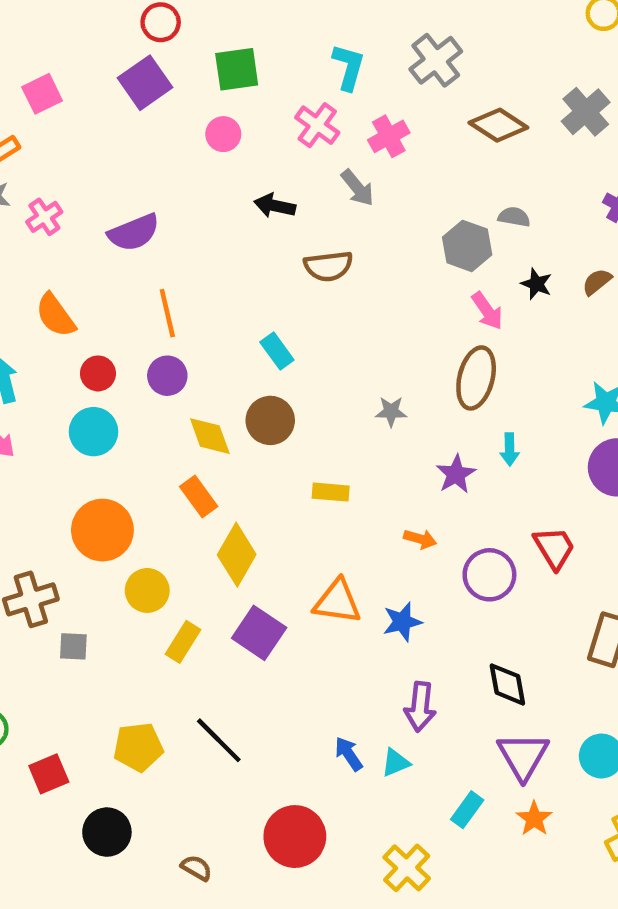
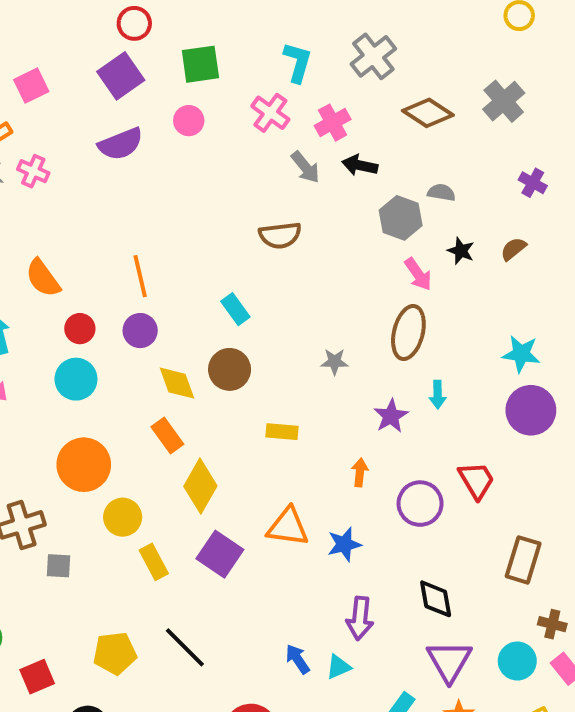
black arrow: (275, 206) -> (360, 165), moved
pink cross: (44, 217) -> (33, 171), moved, turned -32
purple semicircle: (134, 233) -> (121, 144), moved
orange arrow: (420, 539) -> (360, 472), turned -100
yellow rectangle: (183, 642) -> (154, 562), turned -60

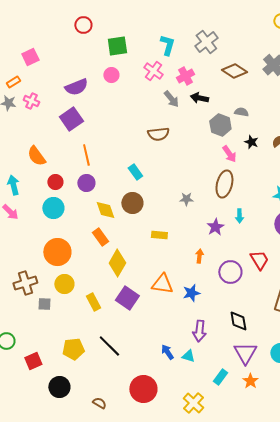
purple square: (121, 76) -> (71, 119), moved
yellow circle: (123, 517) -> (64, 284), moved
cyan triangle: (338, 667) -> (188, 356), turned 40

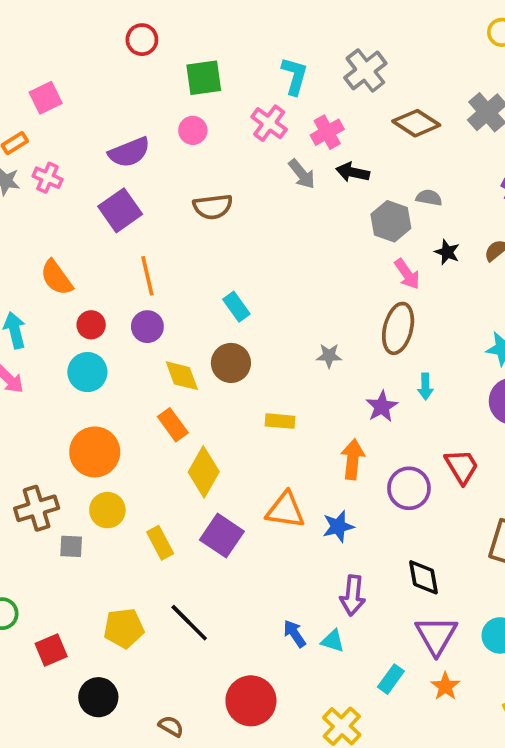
brown semicircle: (158, 134) -> (213, 207), moved
orange arrow: (199, 256) -> (353, 459), size x1.5

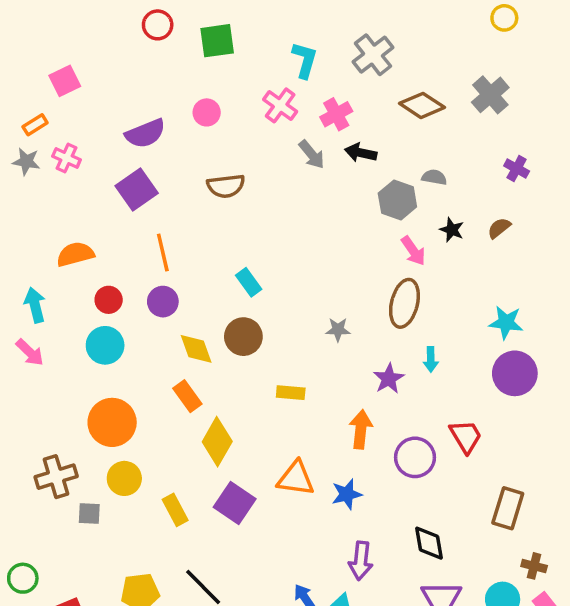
green square: (204, 78) -> (217, 41), moved
orange semicircle: (57, 278) -> (75, 254), turned 111

